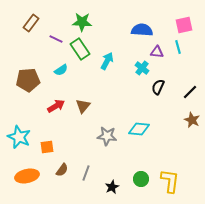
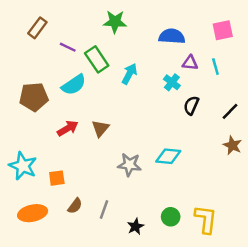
green star: (82, 22) -> (115, 22), moved
cyan line: (178, 47) -> (215, 67), moved
cyan semicircle: (61, 70) -> (74, 85), size x1.5

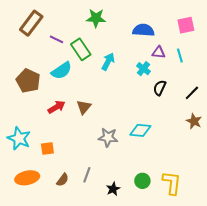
brown rectangle: (37, 28) -> (31, 23), size x1.4
brown pentagon: (34, 97) -> (28, 81), turned 30
brown semicircle: (75, 206) -> (63, 180), moved

